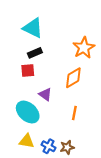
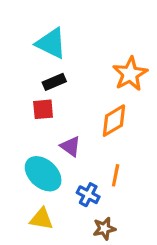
blue cross: (48, 146) -> (88, 195), moved

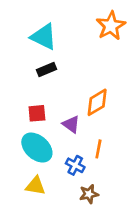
orange star: (130, 74) -> (111, 26), moved
red square: (43, 109) -> (37, 113), moved
purple triangle: (70, 146) -> (71, 124), moved

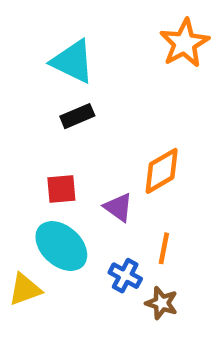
yellow triangle: (36, 186) -> (25, 289), moved, turned -30
brown star: (89, 194) -> (162, 303), moved, turned 30

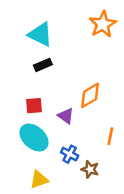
orange line: (164, 248) -> (110, 136), moved
yellow triangle: (25, 289) -> (39, 180), moved

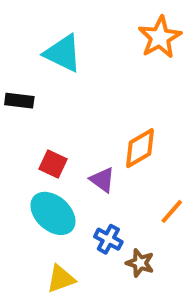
black rectangle: (43, 65) -> (19, 101), moved, turned 30
red square: (34, 106) -> (53, 164), turned 30
orange line: (110, 136) -> (172, 211), turned 30

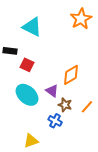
red square: (53, 164) -> (27, 65), moved
cyan ellipse: (53, 213) -> (27, 95), moved
brown star: (140, 263) -> (65, 105), moved

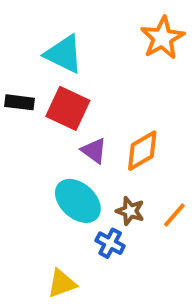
red square: (27, 65) -> (68, 108), moved, size x1.5
purple triangle: (52, 91) -> (94, 151), moved
cyan ellipse: (27, 95) -> (78, 201), moved

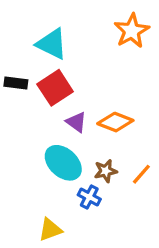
red square: (68, 108) -> (55, 88), turned 32
orange diamond: (142, 151) -> (115, 122), turned 52
brown star: (130, 211) -> (106, 171), turned -30

